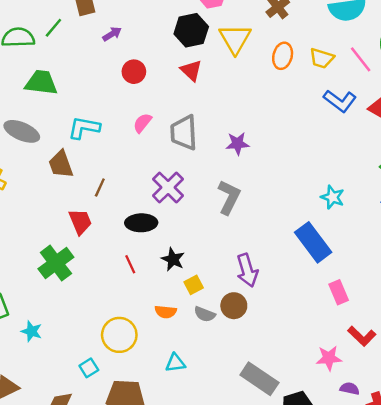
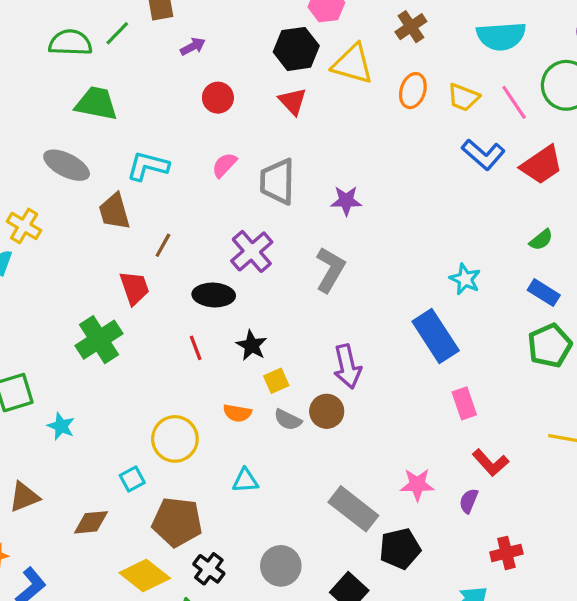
yellow triangle: (235, 39) -> (353, 64), turned -48
pink star: (329, 358) -> (417, 485), moved
purple semicircle: (350, 389) -> (469, 501), moved, turned -84

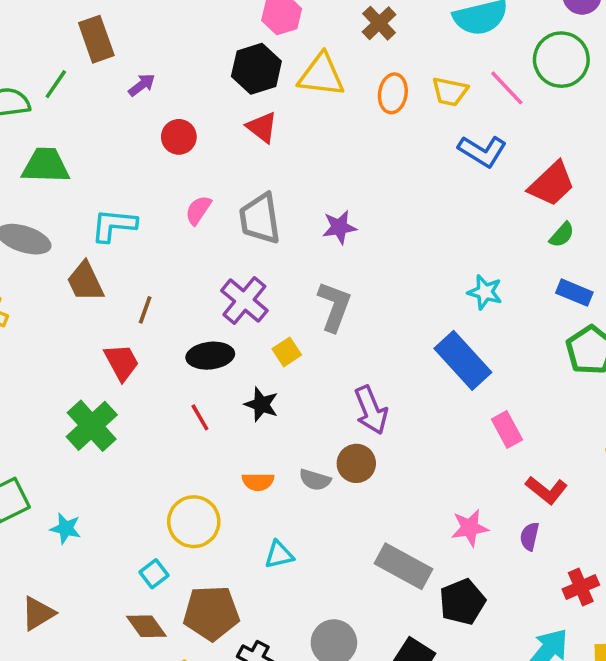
red trapezoid: (542, 165) -> (552, 184), moved
yellow square: (276, 381) -> (287, 352), moved
brown diamond: (91, 522) -> (146, 626), moved, turned 69

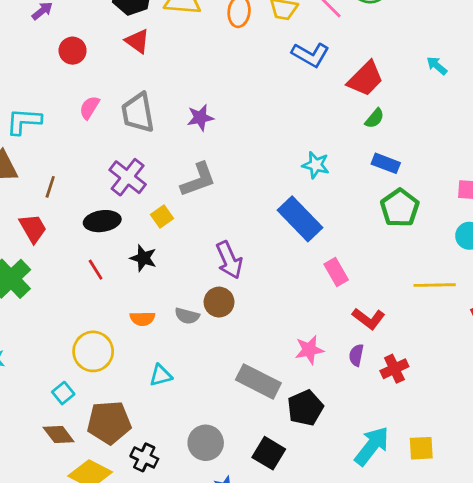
gray L-shape: (334, 306) -> (198, 180), turned 51
red cross: (581, 587) -> (394, 369), moved

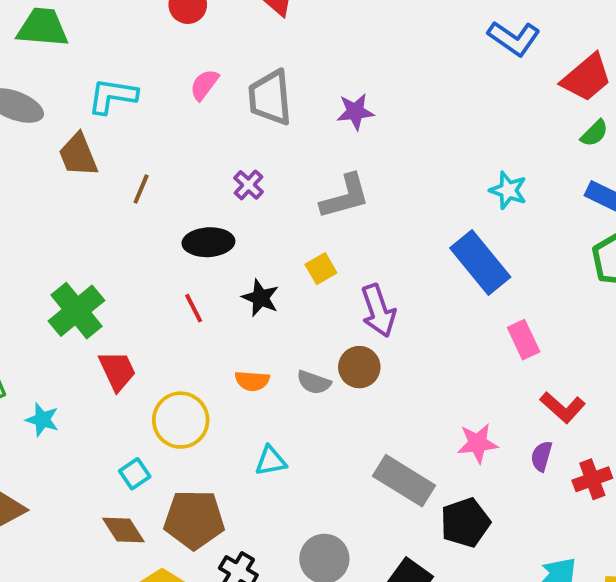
purple cross: (128, 177) -> (249, 185), size x0.6
yellow square: (162, 216) -> (321, 269), moved
red trapezoid: (33, 228) -> (117, 371), moved

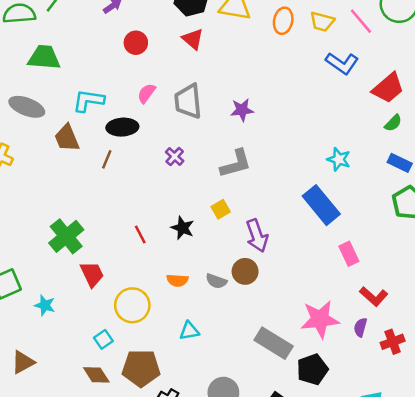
black ellipse: (208, 242) -> (122, 127), moved
pink star: (478, 443) -> (320, 319), size x1.5

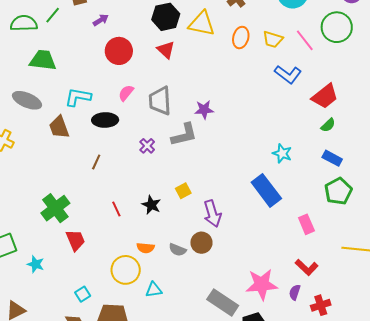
red circle: (136, 43) -> (119, 51), size x1.4
brown line: (107, 159) -> (96, 162), moved
gray L-shape: (236, 164) -> (184, 135), moved
pink rectangle: (349, 254) -> (306, 224), moved
yellow circle: (132, 305) -> (126, 270), moved

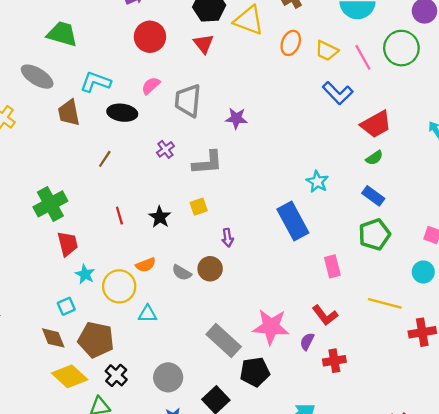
gray L-shape: (184, 135) -> (208, 163), moved
purple arrow: (212, 214) -> (228, 238), size x0.6
orange semicircle: (146, 248) -> (146, 265), turned -36
cyan star: (36, 264) -> (85, 274), moved

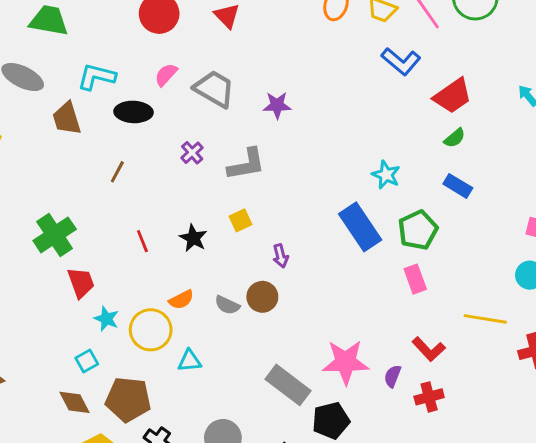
gray trapezoid: (188, 101) -> (214, 89), turned 120
green pentagon: (374, 234) -> (418, 230), moved
red L-shape: (325, 315) -> (429, 349), moved

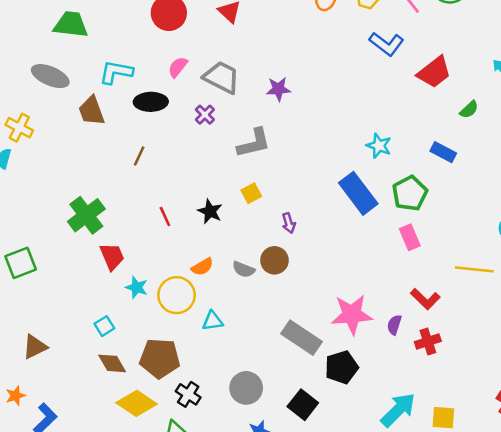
green semicircle: (455, 138) -> (469, 110), moved
purple cross: (192, 153) -> (205, 115), moved
cyan square: (87, 361) -> (104, 326), moved

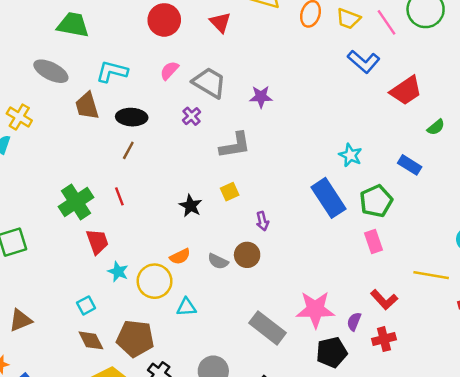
black ellipse: (151, 102) -> (132, 117), moved
red line: (165, 217) -> (119, 196), moved
black pentagon: (341, 367) -> (332, 352), moved

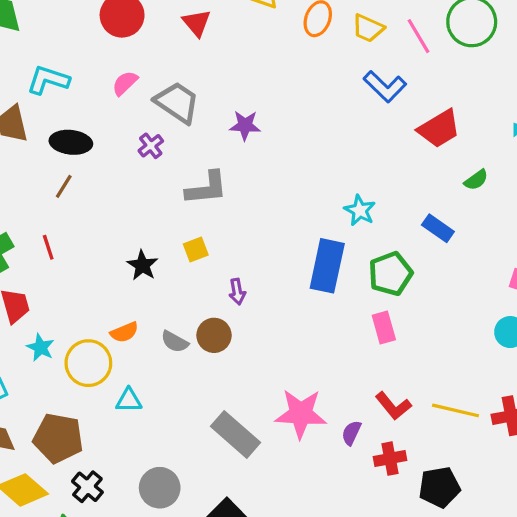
blue rectangle: (328, 198) -> (327, 266), turned 42
yellow line: (431, 275) -> (455, 410), moved
black pentagon: (332, 352) -> (439, 487), moved

